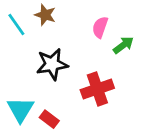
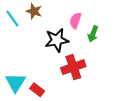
green arrow: (123, 45) -> (93, 34), turned 147
black star: (52, 64) -> (57, 40), moved

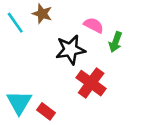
pink semicircle: (75, 21) -> (94, 25), turned 98
red cross: (73, 67) -> (91, 83), turned -35

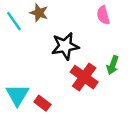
pink semicircle: (94, 25) -> (103, 15), moved, turned -132
green arrow: (115, 42) -> (113, 65), moved

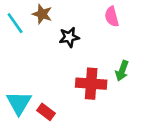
black star: (65, 46) -> (69, 37), moved, size x0.7
red cross: (84, 77) -> (91, 84), turned -32

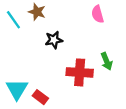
black star: (69, 37) -> (54, 40), moved
green arrow: (122, 71) -> (107, 61), turned -42

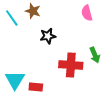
red rectangle: (40, 97) -> (36, 87), turned -32

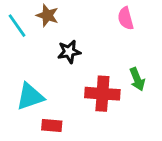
cyan triangle: (15, 80) -> (30, 97), moved, turned 40

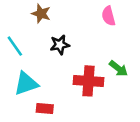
cyan line: (17, 26) -> (15, 46), moved
green arrow: (137, 79) -> (118, 68), turned -30

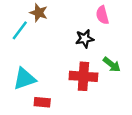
black star: (60, 45) -> (85, 39), moved
cyan line: (15, 46) -> (20, 30), moved, turned 72

